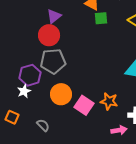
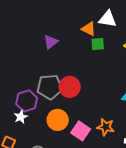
red circle: (49, 35) -> (70, 87), moved

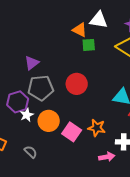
purple triangle: (51, 42) -> (32, 63), moved
red circle: (70, 87) -> (77, 84), moved
white star: (21, 117) -> (27, 115), moved

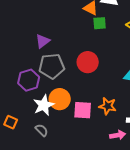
white star: (27, 115) -> (44, 105), moved, size x1.5
pink square: (72, 132) -> (83, 110), turned -30

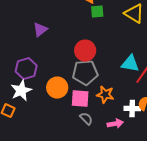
gray pentagon: (52, 66) -> (85, 73), moved
white star: (44, 105) -> (21, 91), moved
gray semicircle: (42, 130) -> (86, 119), moved

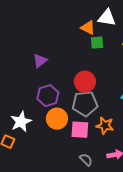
purple hexagon: (26, 69) -> (48, 96), moved
gray semicircle: (86, 119) -> (86, 160), moved

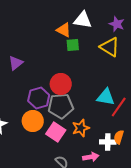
purple hexagon: (48, 96) -> (39, 98), moved
orange star: (105, 126) -> (81, 128), turned -30
pink square: (80, 130) -> (56, 132), turned 30

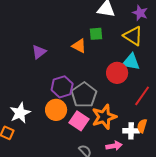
orange triangle: (64, 30) -> (79, 46), moved
red circle: (61, 84) -> (117, 73), moved
cyan triangle: (106, 97) -> (131, 62), moved
gray pentagon: (61, 106) -> (84, 95), turned -30
orange star: (81, 128) -> (104, 117), size x1.4

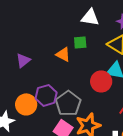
orange circle: (56, 110) -> (26, 104), moved

